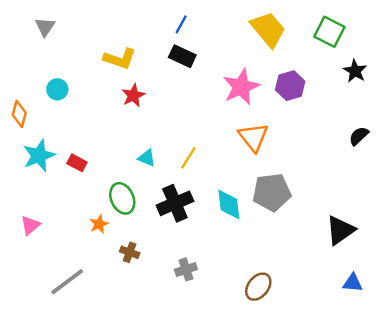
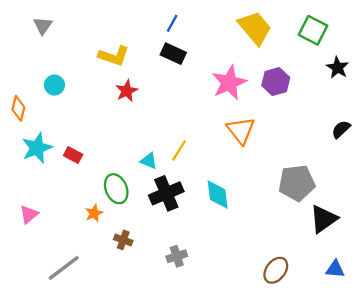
cyan triangle: (147, 158) -> (149, 161), moved
gray pentagon: (272, 192) -> (297, 183), moved
brown ellipse: (258, 287) -> (276, 270), moved

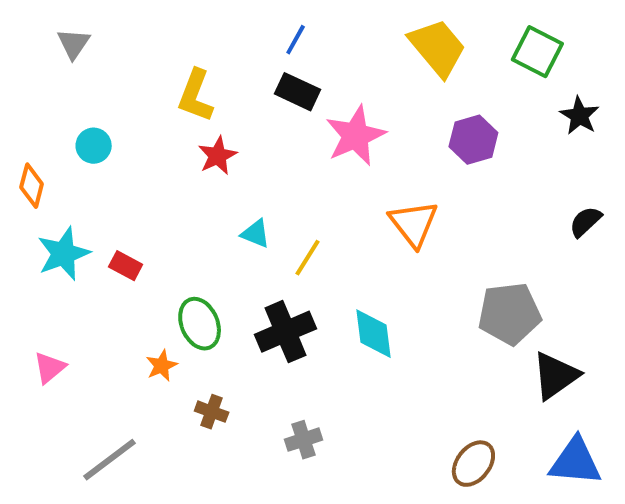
yellow L-shape: (114, 56) -> (196, 96), turned 92
pink star: (229, 83) -> (355, 136), moved
cyan triangle: (149, 161) -> (256, 234), moved
blue triangle: (335, 269) -> (575, 462), size x1.6

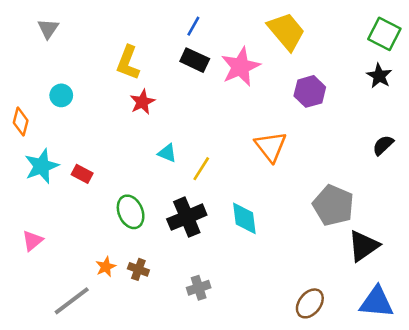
green square: (537, 52) -> (384, 34), moved
pink star: (355, 136) -> (240, 67), moved
gray pentagon: (509, 314) -> (333, 205), turned 30
orange star: (162, 366) -> (106, 267), moved

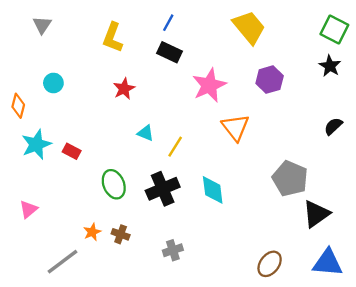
yellow L-shape: (128, 63) -> (113, 37), moved
pink star: (240, 67) -> (209, 85), moved

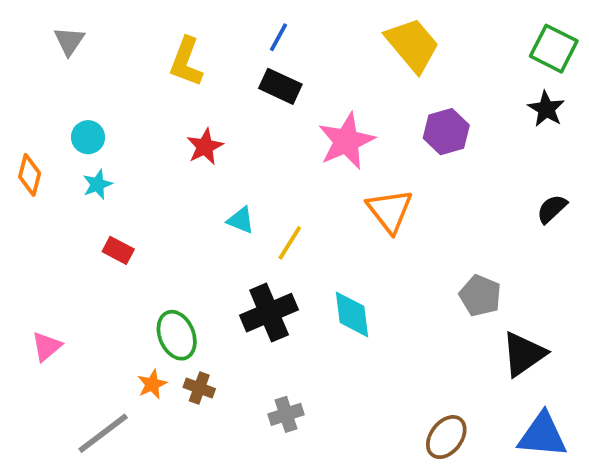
cyan star: (36, 144) -> (97, 184), moved, size x0.6
gray pentagon: (290, 179) -> (480, 296), size x0.7
green ellipse: (114, 184) -> (177, 335), moved

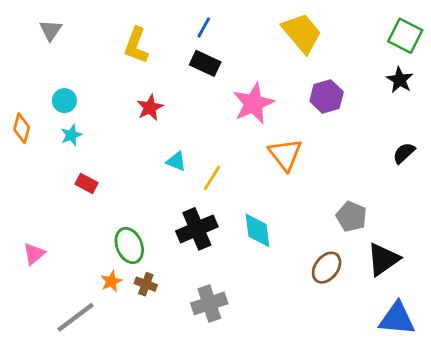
gray cross: (286, 414) -> (209, 303), size x1.4
brown ellipse: (446, 437) -> (327, 268), moved

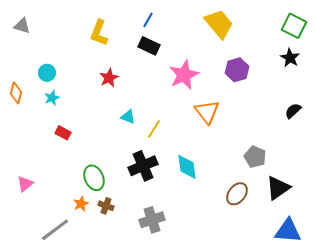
gray triangle: (51, 30) -> (22, 26), moved, turned -48

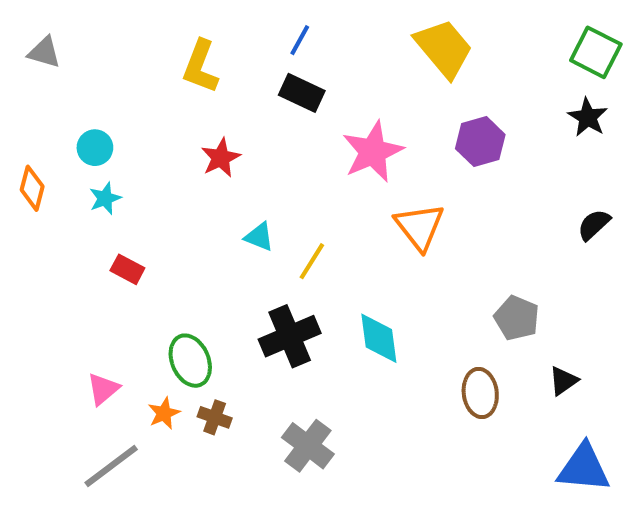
pink triangle: (25, 184) -> (103, 389), moved
black triangle: (278, 188) -> (563, 381), size x0.6
brown ellipse: (237, 194) -> (480, 393), turned -45
gray cross: (152, 220) -> (308, 446), turned -35

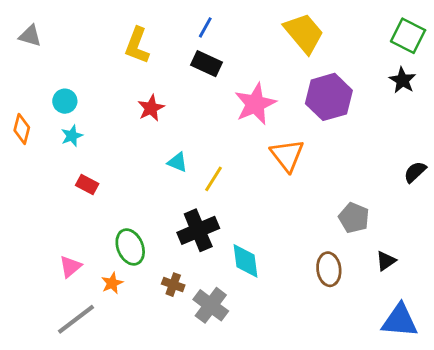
purple hexagon: (480, 142) -> (329, 97), size x1.4
black semicircle: (594, 225) -> (415, 172), moved
cyan diamond: (379, 338) -> (245, 261), moved
brown cross: (215, 417) -> (173, 285), moved

